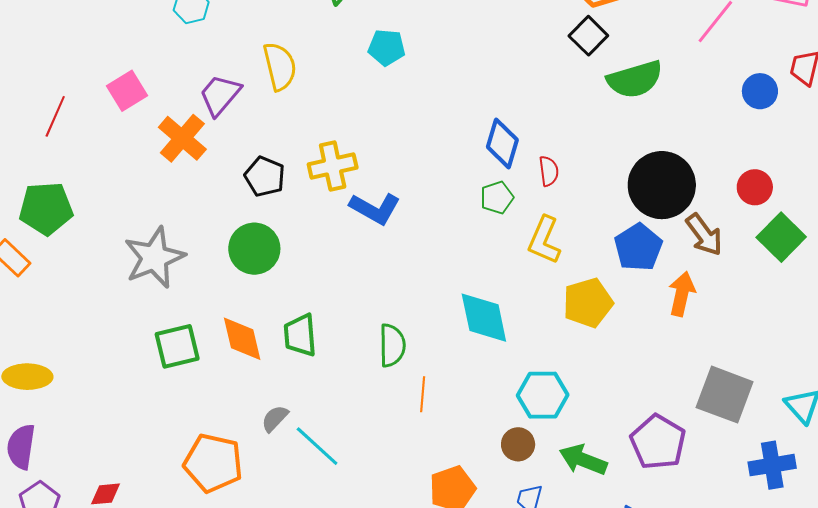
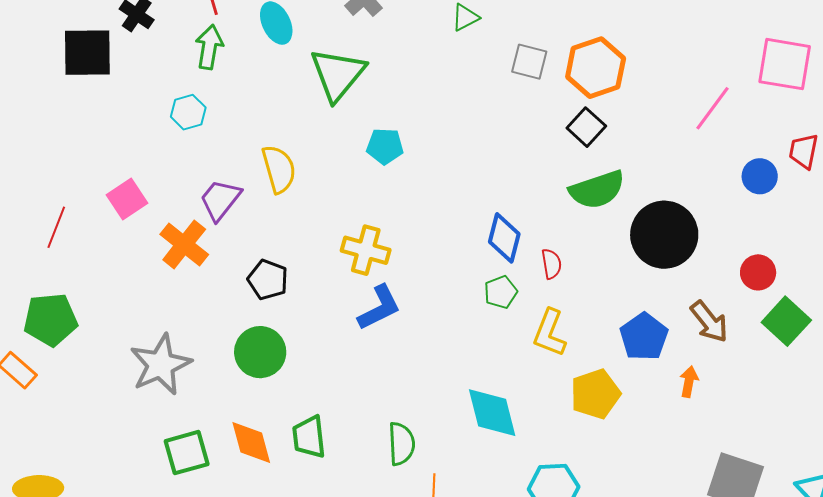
green semicircle: (635, 79) -> (597, 190), moved
yellow cross: (333, 166) -> (366, 250), moved, turned 30
black circle: (662, 185) -> (664, 235), moved
blue L-shape: (375, 209) -> (379, 308), turned -54
orange arrow: (682, 294) -> (689, 382), size x0.7

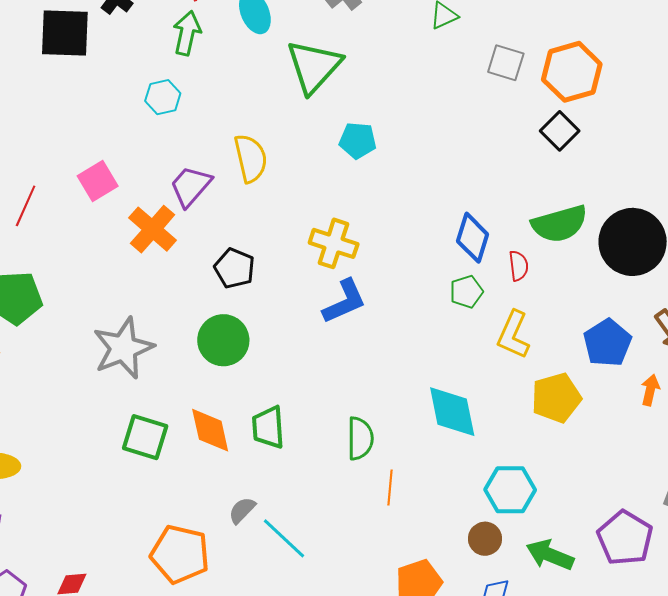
green semicircle: (597, 190) -> (560, 224), moved
green square: (187, 453) -> (145, 437), turned 30

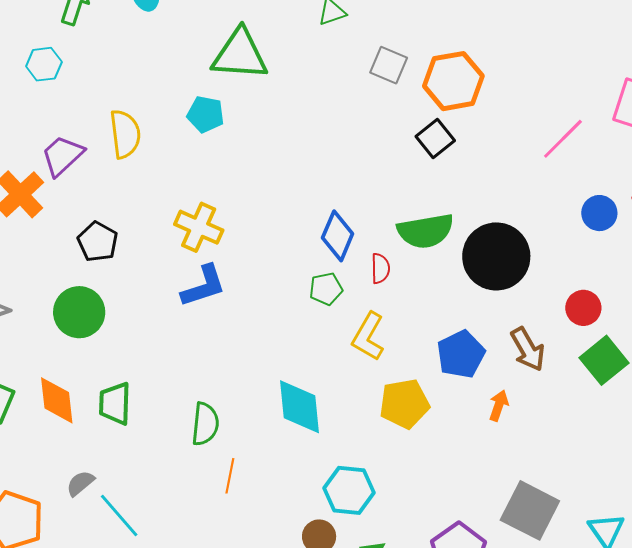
green triangle: (314, 66) -> (240, 55), moved, turned 46
cyan pentagon: (358, 140) -> (206, 114), moved

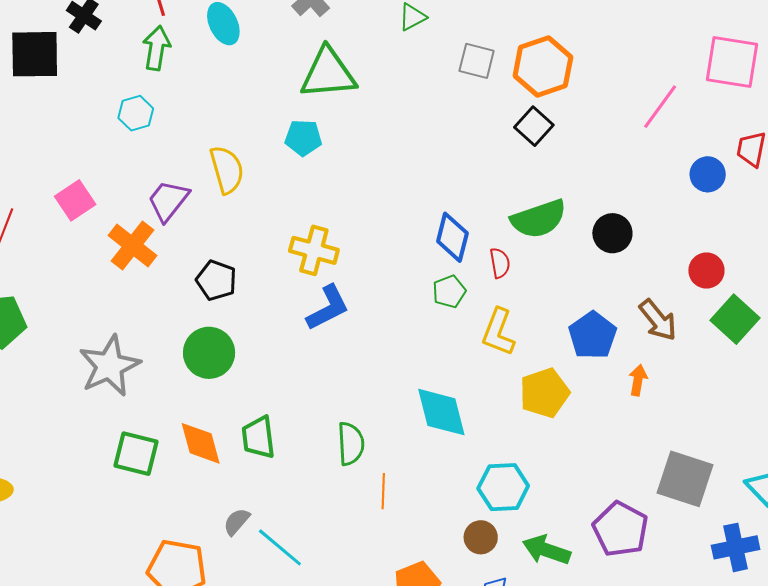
black circle: (496, 256) -> (612, 233), size x0.6

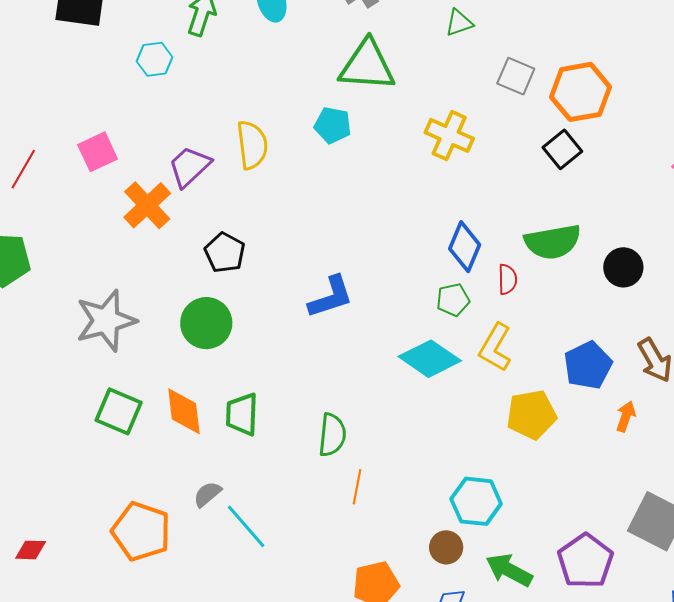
cyan hexagon: (136, 113) -> (155, 59), moved
yellow cross: (314, 250) -> (449, 135), moved
cyan diamond: (441, 412) -> (430, 359), moved, turned -50

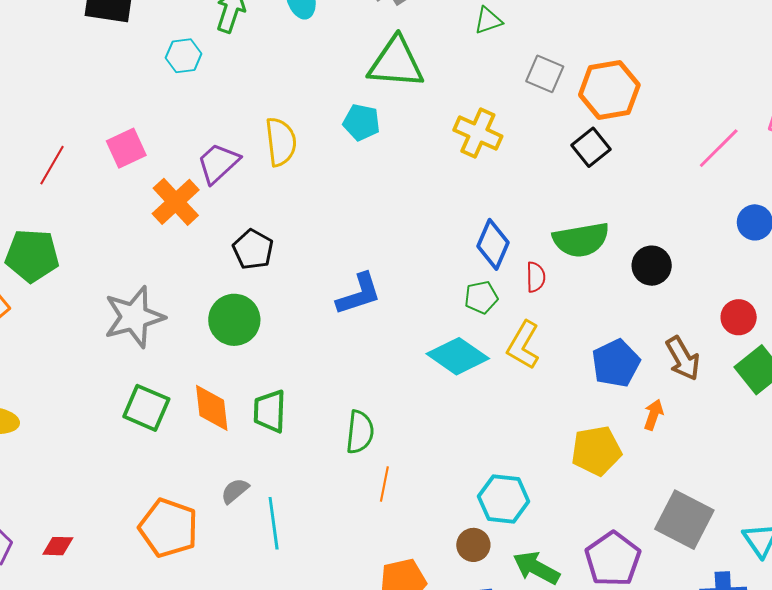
yellow pentagon: (531, 415) -> (596, 451), moved
cyan line: (246, 526) -> (274, 523), turned 33

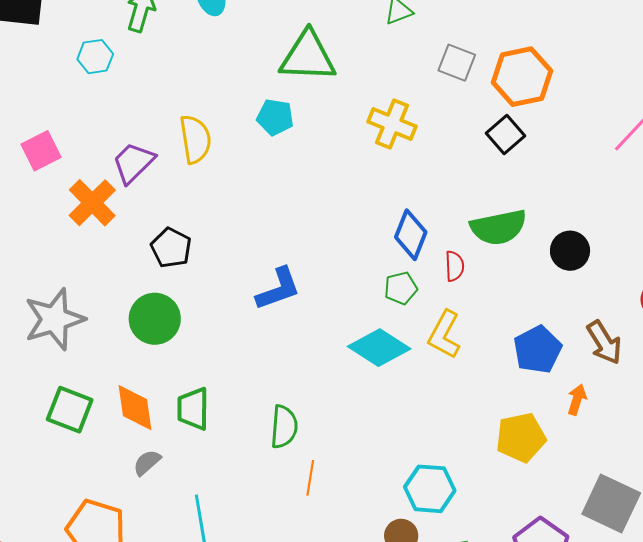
gray semicircle: (235, 491) -> (147, 463), moved

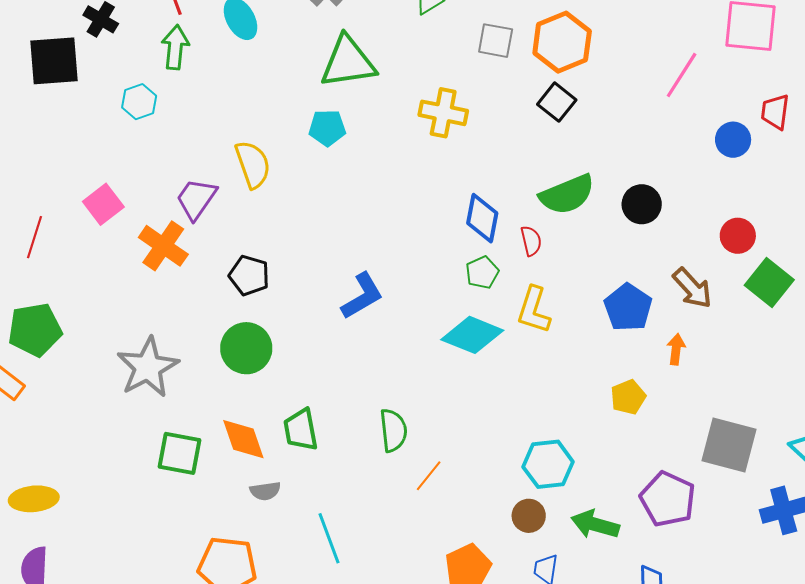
yellow pentagon: (521, 438) -> (628, 397), size x0.7
gray semicircle: (147, 463) -> (265, 491), turned -136
orange line: (310, 478) -> (429, 476), turned 40

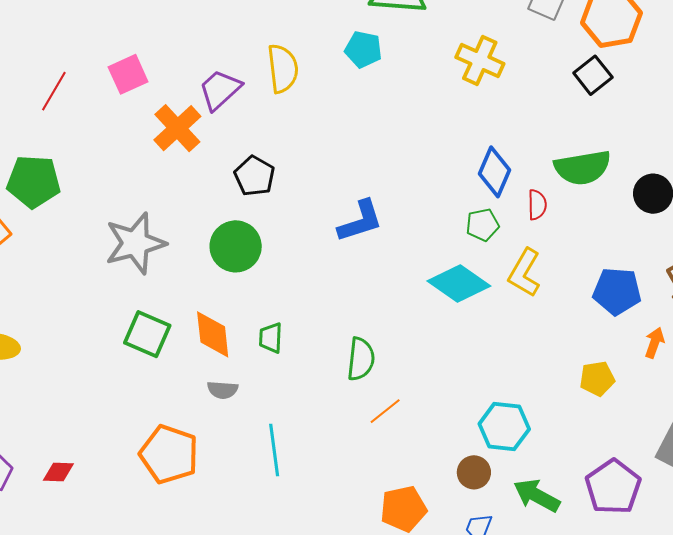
blue pentagon: (628, 307) -> (617, 291), turned 30
green trapezoid: (301, 430) -> (271, 338), size x0.7

